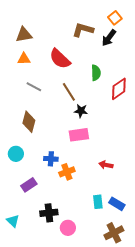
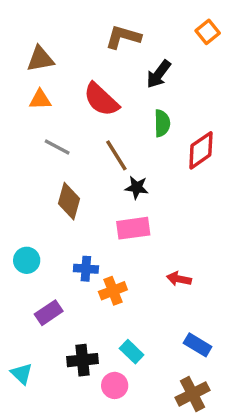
orange square: (115, 18) -> (208, 32), moved
brown L-shape: (83, 30) -> (123, 37), moved
black arrow: (109, 38) -> (159, 74), moved
brown diamond: (29, 122) -> (69, 201), moved
cyan rectangle: (98, 202) -> (132, 352), moved, turned -40

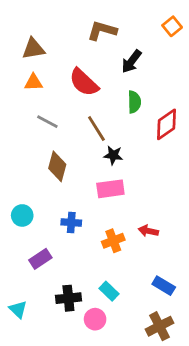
orange cross: (113, 291) -> (113, 241), moved

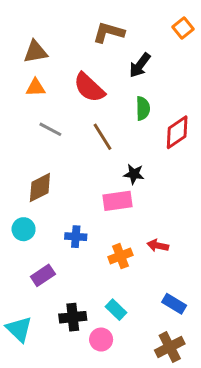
black star: (113, 155) -> (134, 174), moved
brown diamond: (57, 166) -> (40, 187), moved, turned 48
cyan triangle: (18, 309) -> (19, 329), size x1.4

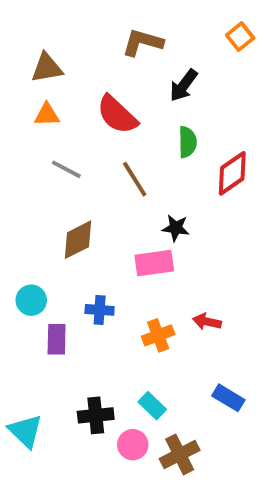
brown diamond: (40, 187) -> (78, 240), moved
purple rectangle: (43, 275) -> (57, 339), moved, turned -55
brown cross: (170, 347) -> (180, 454), moved

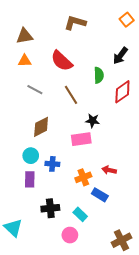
black arrow: (184, 85) -> (120, 56), moved
cyan circle: (31, 300) -> (31, 156), moved
blue rectangle: (228, 398) -> (100, 195), moved
black cross: (96, 415) -> (50, 208), moved
brown cross: (180, 454) -> (121, 240), moved

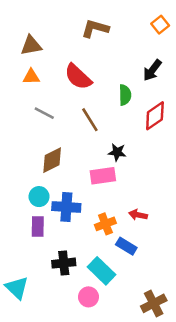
blue cross: (52, 164) -> (66, 207), size x1.5
cyan rectangle: (80, 214) -> (102, 271), size x1.5

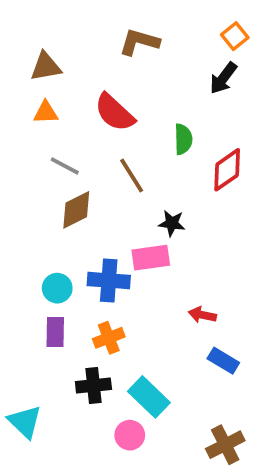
black arrow: (152, 70) -> (223, 78), moved
brown diamond: (52, 160) -> (76, 210), moved
blue cross: (66, 207) -> (109, 281), moved
orange cross: (105, 224) -> (109, 338), moved
blue rectangle: (126, 246) -> (223, 361), moved

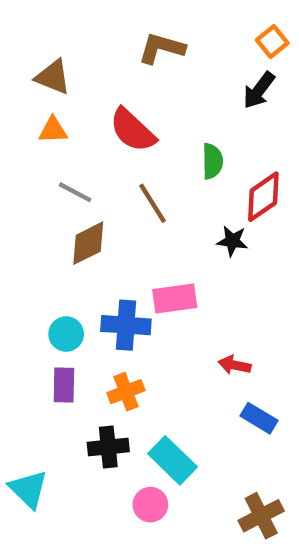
brown triangle: (46, 67) -> (53, 77), turned 32
black star: (172, 223) -> (232, 241), moved

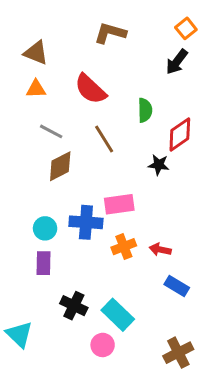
orange cross: (126, 392) -> (124, 247), moved
black cross: (108, 447) -> (74, 306), turned 32

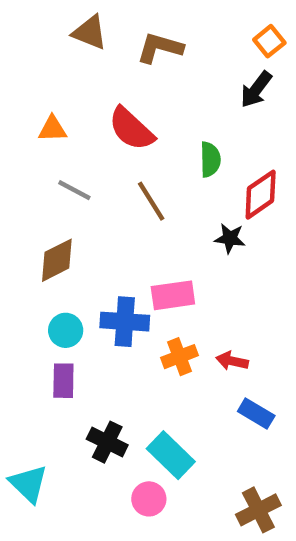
brown triangle: (36, 53) -> (90, 32), moved
brown diamond: (60, 166) -> (57, 260), moved

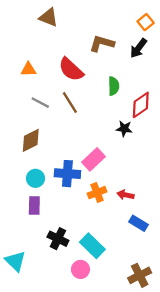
brown L-shape: (160, 48) -> (102, 43), moved
brown line: (151, 201) -> (70, 103), moved
pink rectangle: (173, 295) -> (93, 159), turned -35

